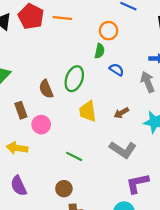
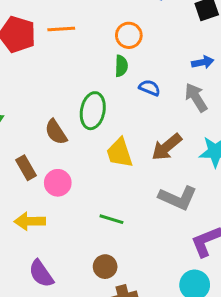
brown arrow: (121, 113) -> (167, 147), size x1.5

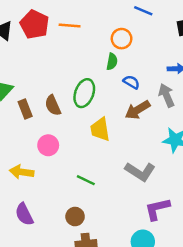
brown arrow: (167, 147) -> (138, 110), moved
brown rectangle: (26, 168) -> (25, 109), moved

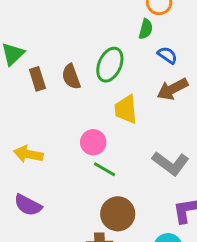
pink circle: (48, 145) -> (93, 142), moved
purple semicircle: (24, 214) -> (28, 205), turned -40
brown circle: (75, 217) -> (118, 214), moved, size x1.5

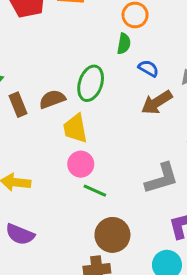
brown semicircle: (71, 77) -> (52, 99), turned 95
yellow trapezoid: (126, 109) -> (75, 128), moved
gray L-shape: (171, 163) -> (162, 178), turned -48

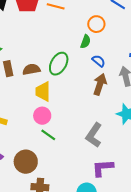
brown arrow: (157, 102) -> (100, 84), turned 130
gray L-shape: (162, 178) -> (94, 135), turned 130
brown circle: (112, 235) -> (26, 162), moved

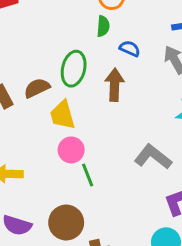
brown arrow: (100, 84) -> (114, 85), moved
green line: (48, 135) -> (88, 175), turned 49
gray L-shape: (94, 135) -> (153, 157), turned 110

